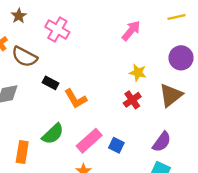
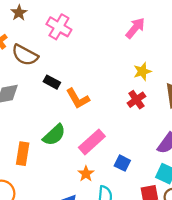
yellow star: (138, 73) -> (142, 71), turned -30
blue square: (116, 145) -> (122, 163), moved

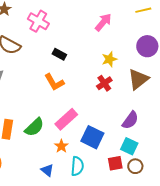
black rectangle: (52, 82) -> (59, 54), moved
green semicircle: (54, 135) -> (34, 127), moved
blue square: (122, 163) -> (92, 137), size x1.6

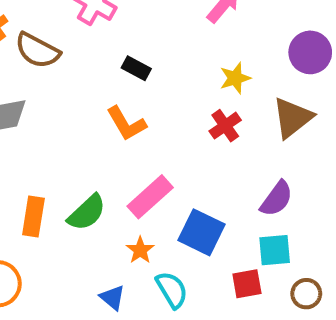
cyan square: (129, 146) -> (275, 250), turned -30
cyan semicircle: (77, 166) -> (172, 290), turned -36
brown circle: (135, 166) -> (306, 294), moved

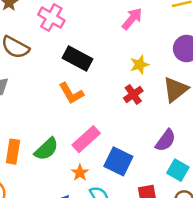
black rectangle: (136, 68) -> (77, 58), size x1.6
cyan square: (275, 250) -> (178, 170), moved, turned 35

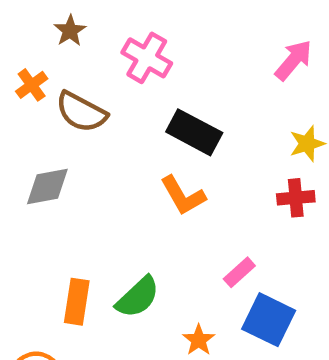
red cross: (133, 94) -> (296, 198), turned 30
pink rectangle: (86, 139) -> (239, 272), moved, size x0.6

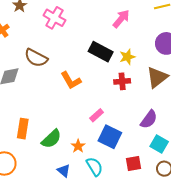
brown semicircle: (81, 112) -> (36, 58), moved
black rectangle: (194, 132) -> (101, 52), moved
green semicircle: (138, 297) -> (51, 139), moved

